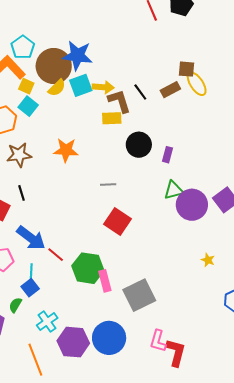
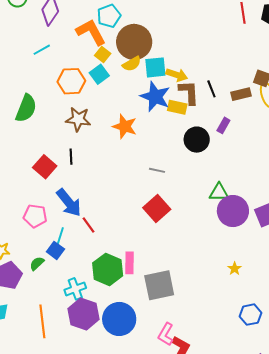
blue star: (77, 56) -> (155, 97), moved
purple rectangle: (168, 155) -> (223, 125), moved
green hexagon: (88, 268) -> (108, 269), moved
blue square: (30, 288) -> (55, 250), turned -30
cyan cross: (47, 322) -> (75, 289), moved

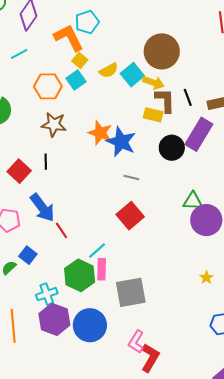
brown circle: (134, 42) -> (162, 51), moved
cyan square: (155, 67) -> (132, 75), turned -35
blue star: (155, 97) -> (121, 142), moved
purple rectangle: (223, 125) -> (199, 134), size x2.0
cyan line: (60, 237) -> (97, 251), moved, turned 30

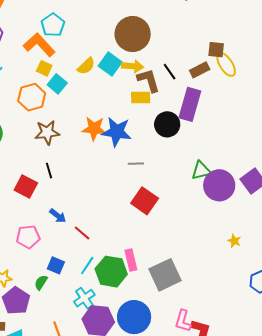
yellow square: (80, 60) -> (44, 68), moved
blue arrow: (42, 208) -> (58, 216), size x0.6
cyan line: (97, 251) -> (87, 266), moved

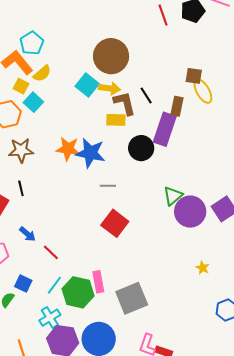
yellow semicircle: (86, 66) -> (42, 73), moved
brown rectangle: (200, 70) -> (177, 106), moved, turned -54
green triangle: (201, 170) -> (173, 196), turned -30

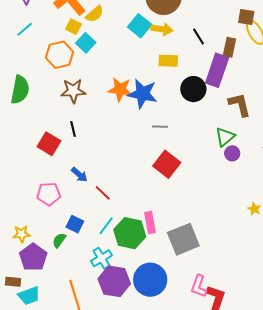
brown L-shape: (125, 103) -> (240, 105), moved
purple circle: (190, 212) -> (232, 153), moved, size x0.5

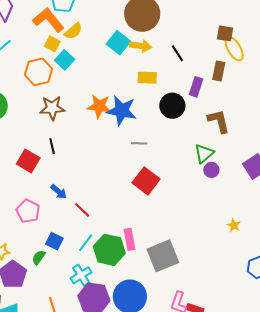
brown rectangle: (229, 47) -> (219, 71), moved
purple rectangle: (217, 70) -> (196, 87), size x0.6
pink pentagon: (49, 194) -> (28, 211), turned 30

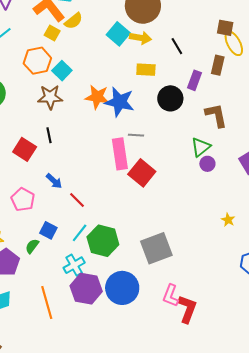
cyan square: (65, 60) -> (62, 71), moved
pink rectangle: (130, 239) -> (120, 154), moved, size x1.4

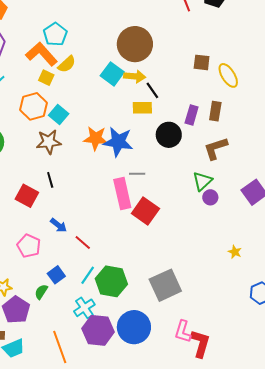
brown square: (225, 28) -> (202, 62), moved
black line: (177, 46) -> (152, 90), moved
brown rectangle: (218, 65) -> (215, 111), moved
brown L-shape: (216, 115) -> (216, 148), turned -92
blue square: (48, 230) -> (56, 275), turned 30

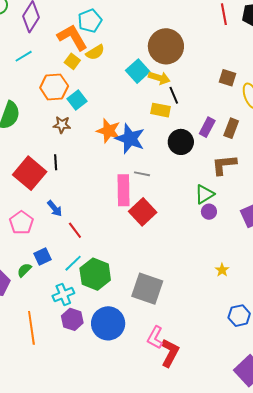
brown star: (49, 142) -> (62, 125), size x0.7
red square: (27, 196) -> (30, 173), size x1.4
gray square: (165, 285) -> (147, 289), turned 32
purple hexagon: (98, 330) -> (72, 319), size x0.7

